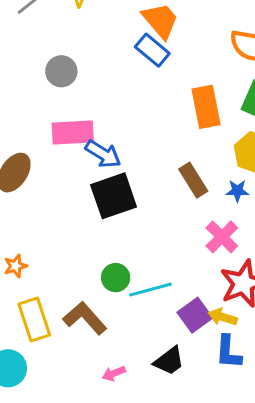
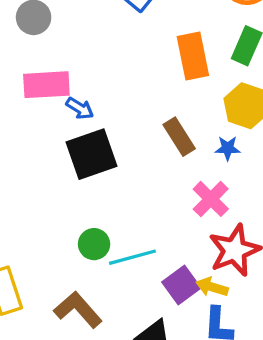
blue arrow: (103, 154) -> (80, 108), size x0.7
brown L-shape: (85, 318) -> (78, 310), moved

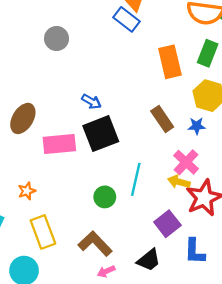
pink rectangle: (46, 85) -> (59, 144), moved
cyan line: (132, 257) -> (136, 179), moved, turned -60
yellow arrow: (212, 287) -> (179, 182), moved

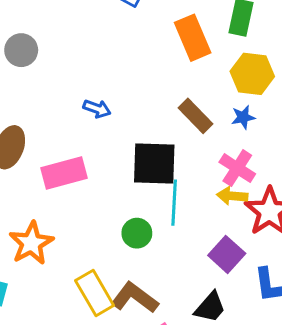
gray circle: (57, 38) -> (21, 50), moved
black square: (101, 134) -> (154, 163), moved, turned 33
orange star: (27, 191) -> (31, 243), size x1.8
yellow rectangle: (43, 232) -> (95, 293), moved

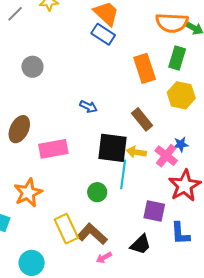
blue arrow: (97, 109) -> (89, 107), moved
blue star: (243, 117) -> (181, 144), moved
yellow arrow: (232, 196) -> (136, 152), moved
purple square: (227, 254) -> (154, 211), turned -35

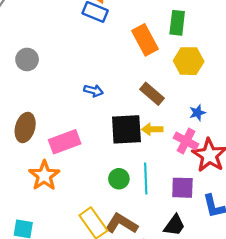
pink cross: (166, 156) -> (186, 141), moved
cyan line: (123, 174) -> (146, 178), moved
orange star: (28, 193) -> (44, 176), moved

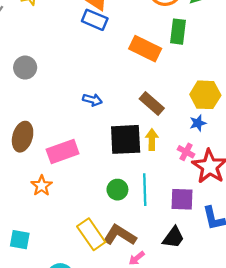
orange rectangle: (145, 40) -> (145, 49), turned -36
yellow hexagon: (189, 61) -> (205, 95), moved
yellow arrow: (152, 129) -> (152, 140), turned 90
pink cross: (186, 141) -> (186, 152), size x0.7
orange star: (44, 176) -> (42, 186), size x0.7

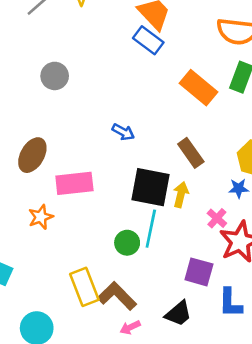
cyan line: (145, 190) -> (151, 229), moved

